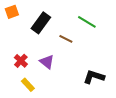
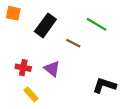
orange square: (12, 12) -> (13, 13), turned 32
red cross: (21, 61) -> (23, 68), turned -32

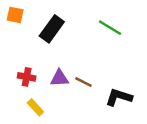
brown line: (73, 43) -> (83, 82), moved
purple triangle: (52, 69) -> (59, 78), turned -42

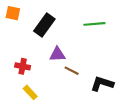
green line: (110, 28) -> (94, 24), turned -36
purple triangle: (59, 78) -> (57, 54), moved

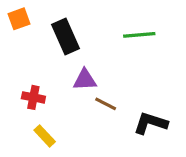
orange square: (13, 13) -> (19, 19), turned -32
black rectangle: (44, 25) -> (66, 36), turned -60

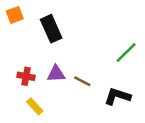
green line: (139, 35) -> (126, 53), moved, turned -40
purple triangle: (85, 80) -> (56, 74), moved

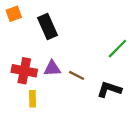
red cross: (26, 76) -> (24, 71), size x1.5
yellow rectangle: (35, 106) -> (32, 99), turned 42

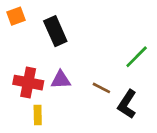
brown line: (77, 75) -> (101, 88), moved
black L-shape: (109, 89) -> (127, 104), turned -75

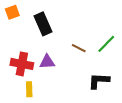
brown line: (101, 88) -> (79, 48), moved
black L-shape: (127, 104) -> (99, 81), turned 60

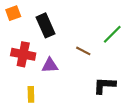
green line: (106, 44) -> (112, 34), moved
red cross: (22, 64) -> (23, 54), moved

